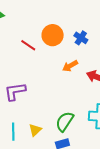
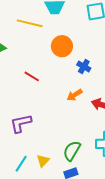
orange circle: (53, 35) -> (62, 46), moved
cyan line: (13, 132) -> (21, 164), turned 36

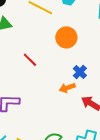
blue cross: (84, 66) -> (80, 72), moved

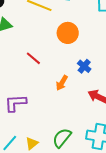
orange arrow: (67, 88) -> (62, 83), moved, turned -35

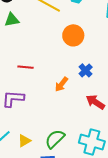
red line: (33, 58) -> (25, 67), moved, turned -42

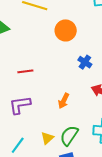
orange arrow: (61, 84) -> (64, 101), moved
yellow triangle: (24, 141) -> (47, 138), moved

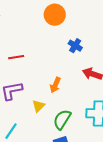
yellow triangle: (47, 138) -> (38, 106), moved

